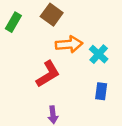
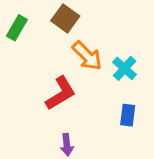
orange arrow: (69, 44) -> (87, 56), turned 50

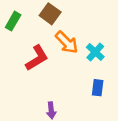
red L-shape: (61, 93) -> (37, 58), moved

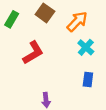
orange arrow: (67, 42) -> (77, 22), moved, turned -90

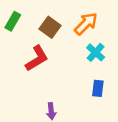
brown square: (45, 13) -> (50, 27), moved

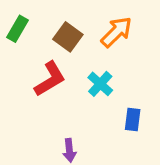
cyan cross: (96, 52) -> (100, 84), moved

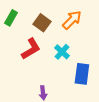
blue rectangle: (133, 120) -> (82, 74), size x1.5

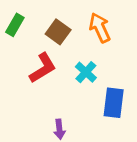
orange arrow: (72, 20) -> (100, 28), turned -70

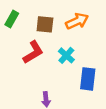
orange arrow: (100, 28) -> (77, 21), turned 90
brown square: (58, 32) -> (45, 24), turned -30

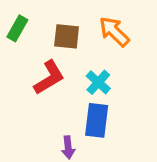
orange arrow: (77, 21) -> (114, 32), turned -110
blue rectangle: (88, 79) -> (97, 120), moved

